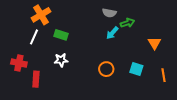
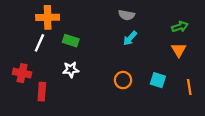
orange cross: (41, 15) -> (48, 17), turned 30
green arrow: (127, 23) -> (180, 27), moved

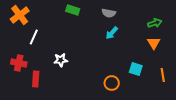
orange cross: (48, 17) -> (20, 15), moved, turned -36
green rectangle: (71, 41) -> (73, 10), moved
orange circle: (123, 80) -> (112, 83), moved

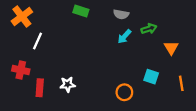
green arrow: (155, 23) -> (149, 29), moved
white star: (61, 60) -> (68, 84), moved

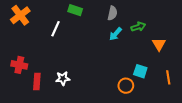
gray semicircle: (121, 14) -> (112, 13), turned -88
white line: (37, 41) -> (55, 29), moved
orange circle: (124, 92) -> (126, 86), moved

